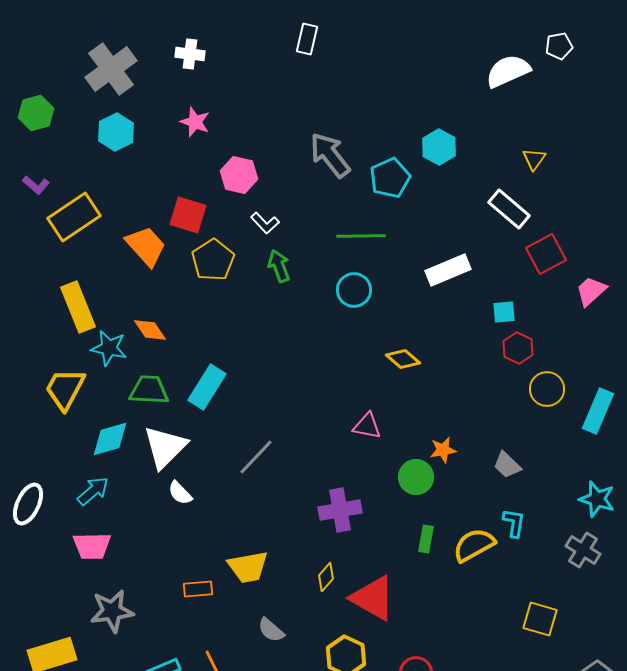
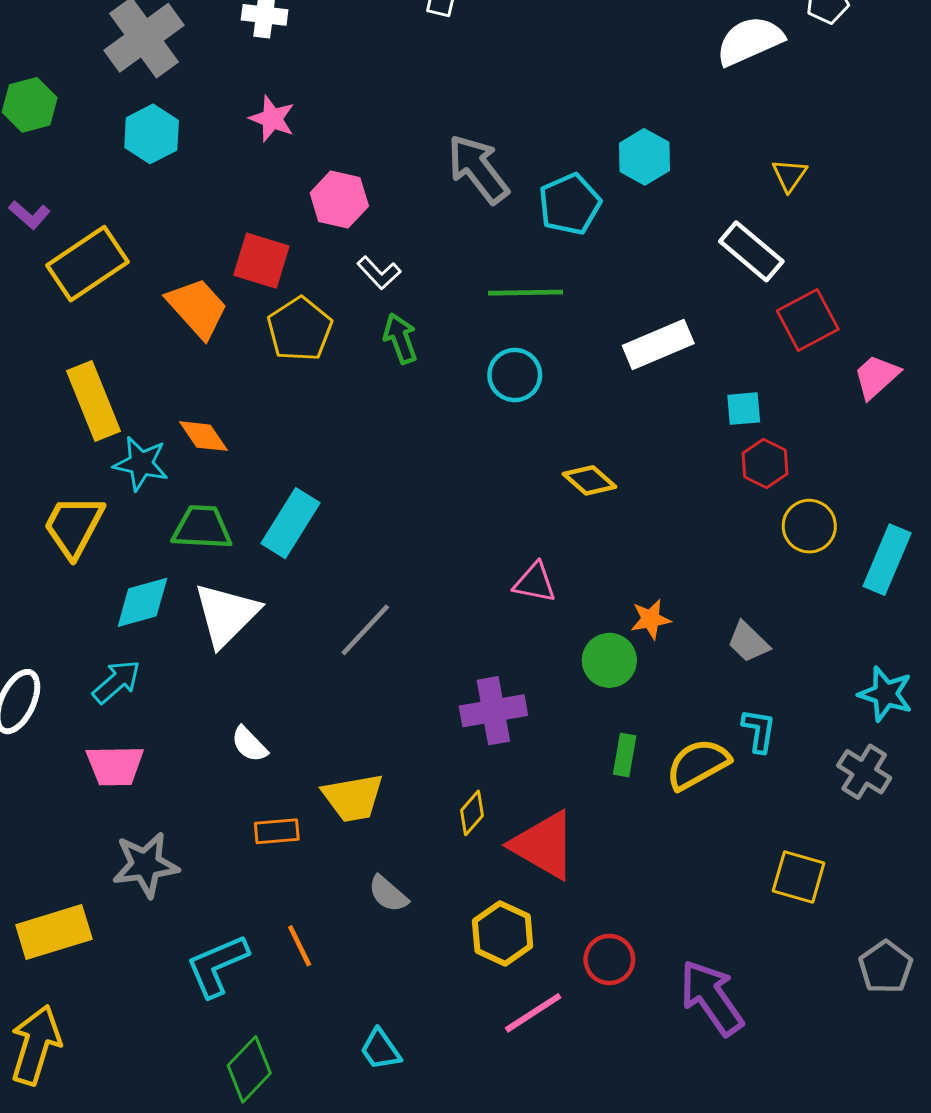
white semicircle: (180, 493) -> (249, 744), moved

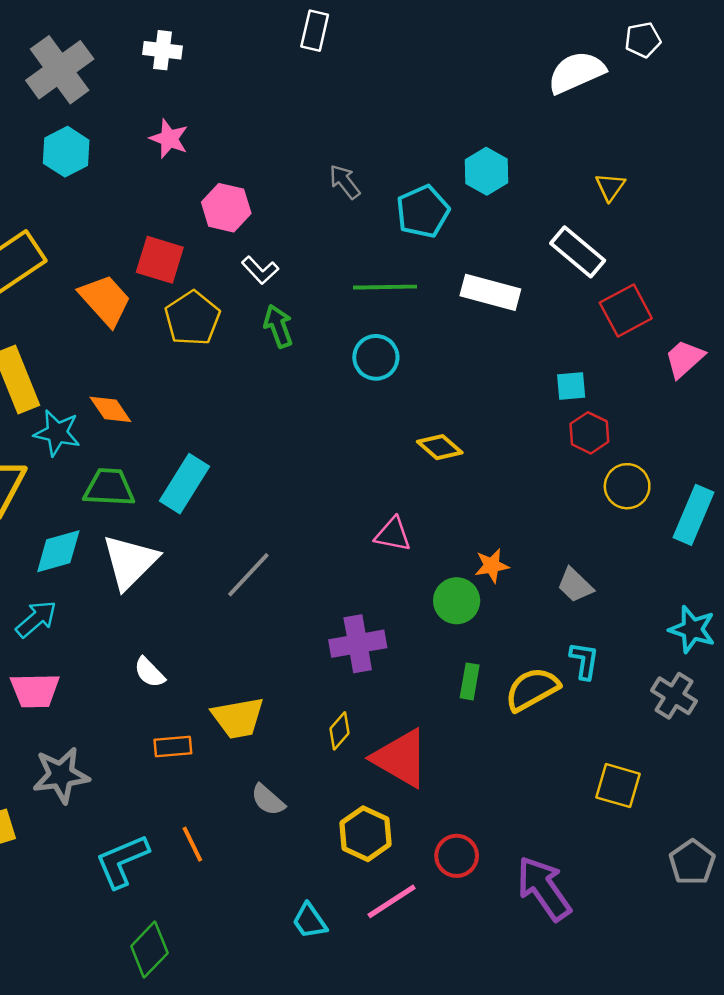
gray arrow: (478, 169) -> (345, 182), size x0.6
white rectangle: (658, 345) -> (490, 292), moved, turned 38
cyan trapezoid: (380, 1049) -> (310, 921), moved

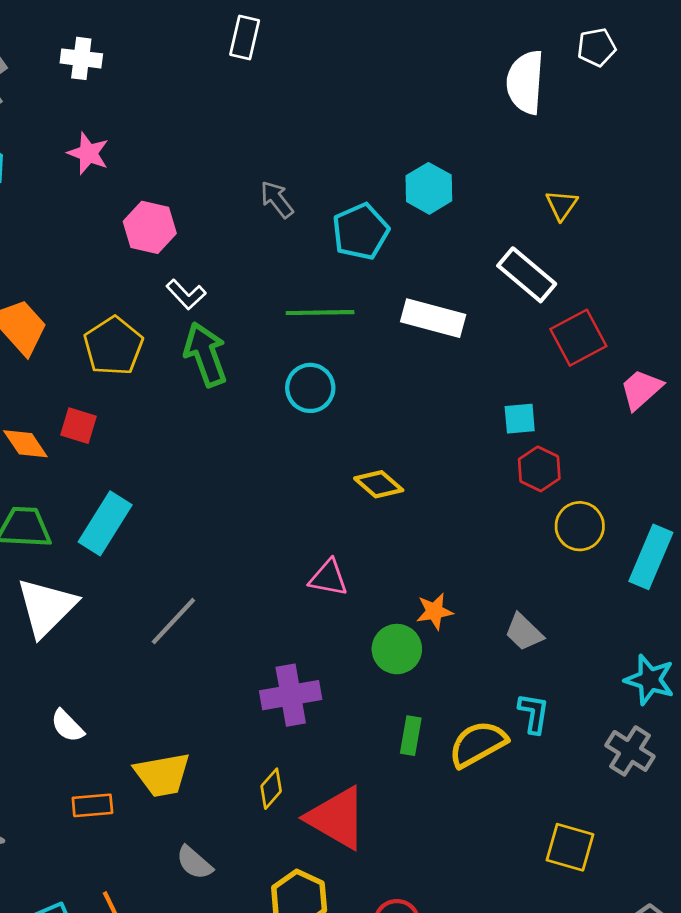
white semicircle: (576, 72) -> (525, 82), turned -62
red square: (160, 260) -> (79, 426), moved, size x0.7
green arrow: (278, 326) -> (206, 354), size x1.4

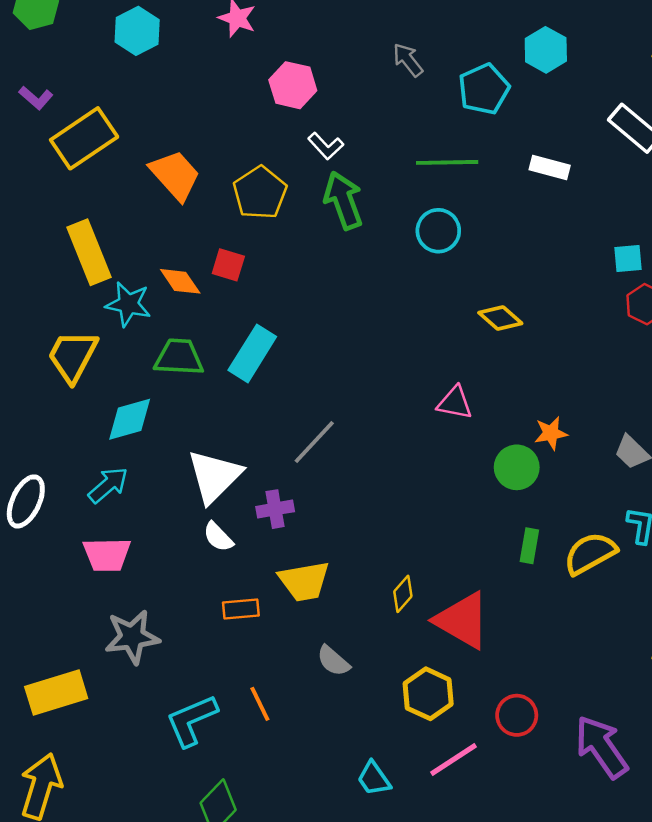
white rectangle: (433, 318) -> (550, 167), size x0.7
white triangle: (46, 607) -> (214, 476), moved
purple cross: (291, 695) -> (275, 509), moved, size x0.7

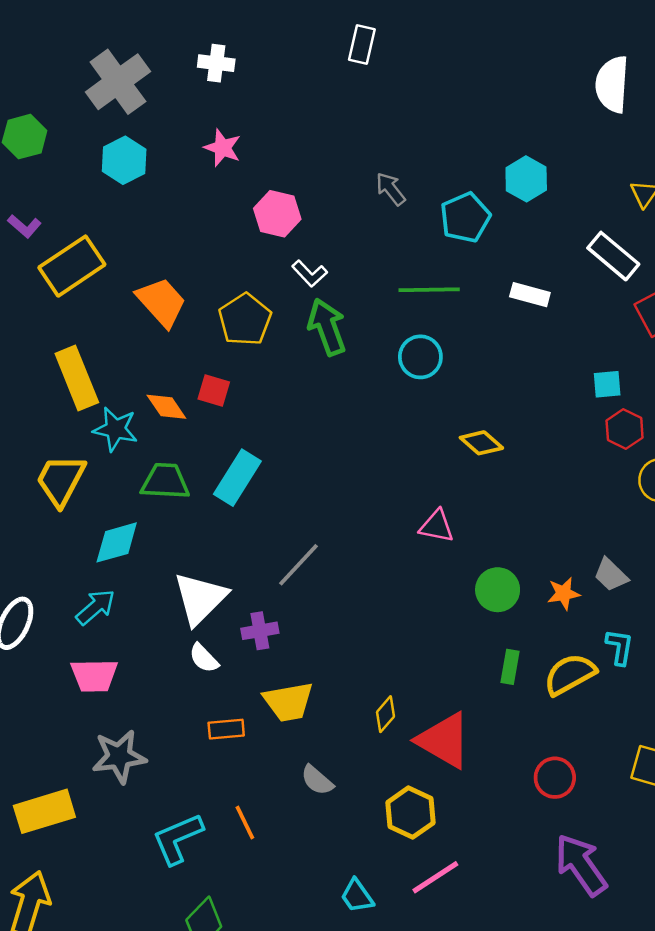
orange star: (551, 433) -> (564, 593), moved
red circle: (517, 715) -> (555, 778), moved

